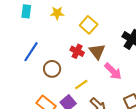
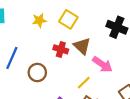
yellow star: (57, 13) -> (39, 20), moved
yellow line: (81, 85) -> (84, 83), moved

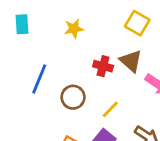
yellow square: (68, 19) -> (137, 23), moved
yellow line: (84, 83) -> (110, 109), moved

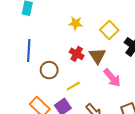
yellow star: (74, 29) -> (76, 23), moved
blue line: (39, 79) -> (29, 50), turned -35

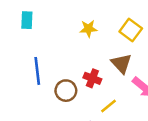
red cross: (77, 54) -> (92, 78), moved
yellow line: (73, 86) -> (108, 106), moved

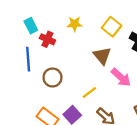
cyan rectangle: (27, 20) -> (31, 26), moved, turned -32
red cross: (92, 78) -> (47, 39), moved

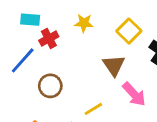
cyan rectangle: (31, 26) -> (30, 20), turned -64
red cross: (47, 39) -> (49, 38), turned 32
blue line: (28, 59) -> (23, 60), turned 40

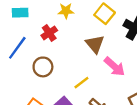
red cross: (49, 38) -> (49, 33), moved

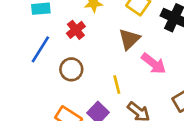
brown triangle: (95, 44) -> (129, 39), turned 30
yellow line: (81, 83) -> (117, 85), turned -63

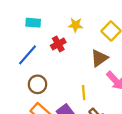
brown circle: (71, 69) -> (37, 84), moved

